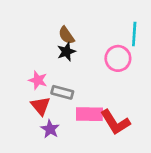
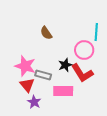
black star: (66, 52) -> (65, 65), moved
pink star: (38, 80) -> (25, 66), size x1.5
red L-shape: (115, 122) -> (82, 73), moved

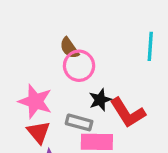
pink circle: (84, 50) -> (79, 66), moved
gray rectangle: (43, 75) -> (79, 122), moved

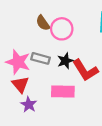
pink circle: (79, 66) -> (62, 29), moved
gray rectangle: (79, 122) -> (40, 58), moved

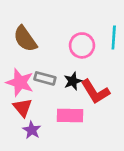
brown semicircle: (43, 23) -> (25, 39), moved, size x1.5
pink circle: (62, 29) -> (82, 45), moved

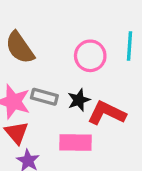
red L-shape: (95, 92) -> (107, 113), turned 148

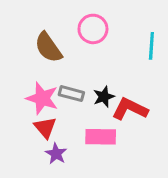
pink circle: (90, 56) -> (93, 29), moved

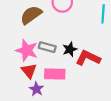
brown semicircle: (48, 47) -> (31, 15), turned 90
pink rectangle: (101, 137) -> (55, 74), moved

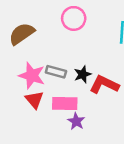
brown semicircle: (31, 15) -> (22, 34), moved
purple star: (36, 89) -> (76, 121), moved

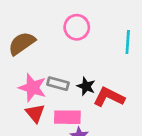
black star: (83, 74) -> (86, 86), turned -30

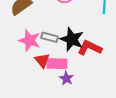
black star: (86, 86) -> (72, 39), size x1.6
red triangle: (35, 113) -> (42, 60), moved

